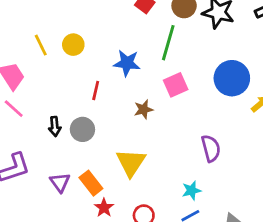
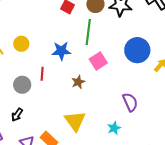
black arrow: (55, 126) -> (17, 115), moved, turned 48
gray circle: (82, 129) -> (22, 85), moved
cyan star: (191, 190) -> (114, 128), moved

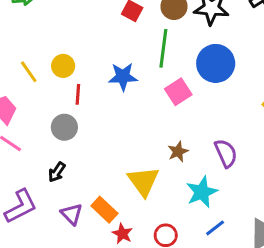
blue circle: (137, 50) -> (216, 63), moved
red line: (42, 74) -> (78, 94), moved
brown star: (78, 82) -> (178, 152), moved
cyan star: (114, 128) -> (202, 192), size x1.5

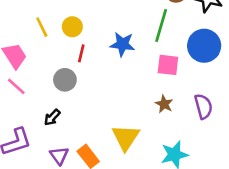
pink square: (178, 92) -> (168, 65), turned 30
brown star: (178, 152) -> (164, 104), moved, turned -30
purple semicircle: (226, 153) -> (203, 106), moved

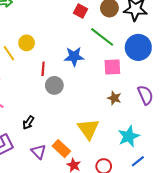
green line: (161, 25) -> (102, 37), turned -60
yellow circle: (72, 27) -> (27, 43), moved
gray circle: (65, 80) -> (54, 85), moved

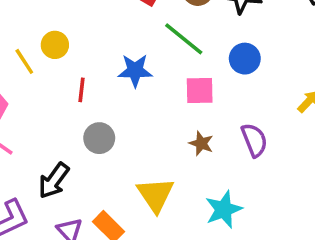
blue circle: (138, 47) -> (245, 59), size x0.7
gray circle: (54, 85) -> (99, 138), moved
black arrow: (28, 123) -> (54, 181), size x1.5

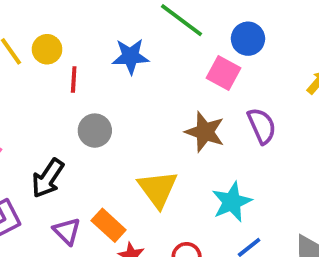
yellow circle: (55, 45) -> (47, 49), moved
pink square: (200, 91) -> (223, 73), moved, turned 32
brown star: (201, 143) -> (205, 132), size x1.5

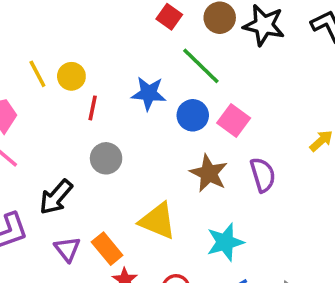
blue circle: (248, 39) -> (193, 115), moved
yellow triangle: (158, 189) -> (158, 221), turned -39

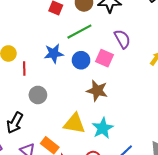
green line: (201, 66) -> (79, 32), turned -60
purple semicircle: (263, 175) -> (122, 39), moved
cyan star: (225, 242) -> (103, 128), moved

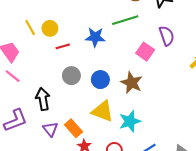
blue circle: (81, 60) -> (100, 80), moved
red line: (24, 68) -> (63, 46), turned 64
black arrow: (15, 123) -> (43, 99), turned 130

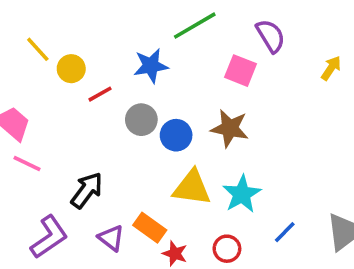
yellow line: (30, 27) -> (38, 49), moved
gray circle: (71, 76) -> (141, 120), moved
black arrow: (43, 99) -> (87, 190), turned 60

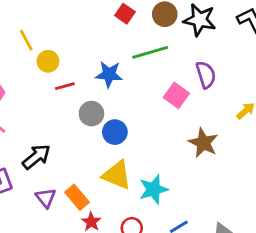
brown star: (230, 128) -> (203, 143), moved

